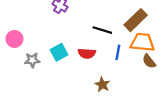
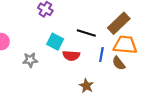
cyan square: (59, 52) -> (55, 42), moved, turned -35
gray star: (32, 60) -> (30, 60), moved
brown semicircle: (149, 61) -> (119, 63), moved

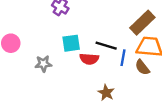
black line: (86, 33) -> (106, 46), moved
cyan square: (55, 42) -> (71, 43), turned -35

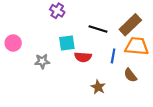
black line: (106, 46) -> (98, 29), moved
brown semicircle: (142, 67) -> (130, 75), moved

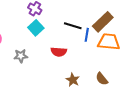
cyan square: (67, 43) -> (36, 28), moved, turned -35
blue line: (113, 56) -> (87, 35), moved
brown semicircle: (130, 75) -> (102, 79), moved

